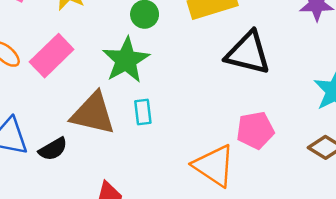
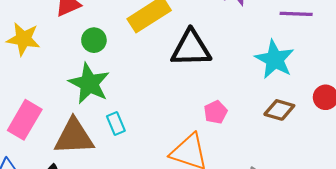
pink rectangle: (52, 56) -> (25, 120), moved
pink pentagon: (255, 130) -> (216, 112), size x0.7

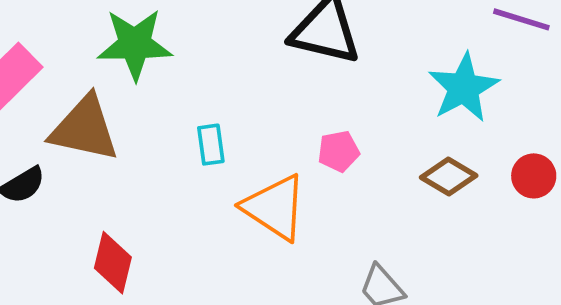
green star: (89, 83) -> (135, 44), turned 30
cyan rectangle: (116, 124) -> (211, 145), moved

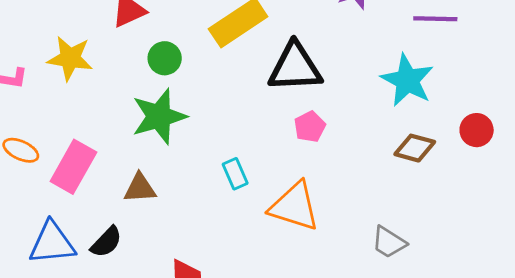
brown triangle: (84, 129) -> (140, 188), size x0.6
pink pentagon: (338, 151) -> (310, 127), moved

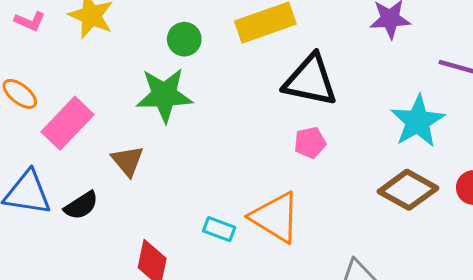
brown diamond: (415, 148) -> (408, 190), size x1.4
cyan rectangle: (235, 174) -> (219, 229), moved, turned -60
brown triangle: (140, 188) -> (127, 161), turned 40

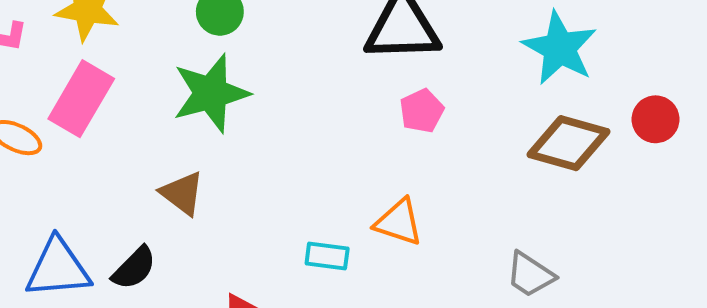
pink rectangle: (68, 123) -> (81, 99), moved
orange triangle: (275, 217) -> (399, 222), size x0.7

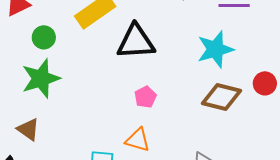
cyan star: (560, 48) -> (215, 49), turned 30
pink pentagon: (422, 111) -> (145, 97), moved

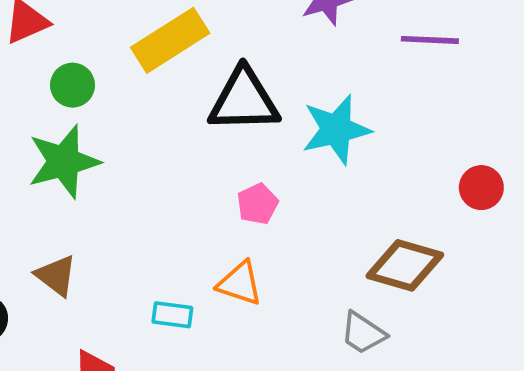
cyan star: (215, 49) -> (336, 129), moved
brown diamond: (222, 97) -> (405, 265), moved
brown triangle: (28, 129) -> (56, 276), moved

